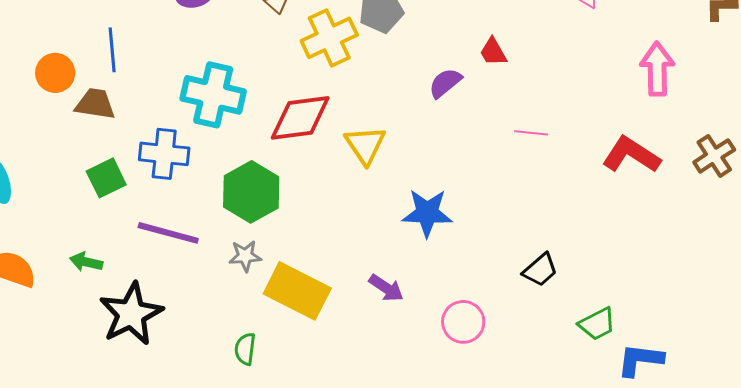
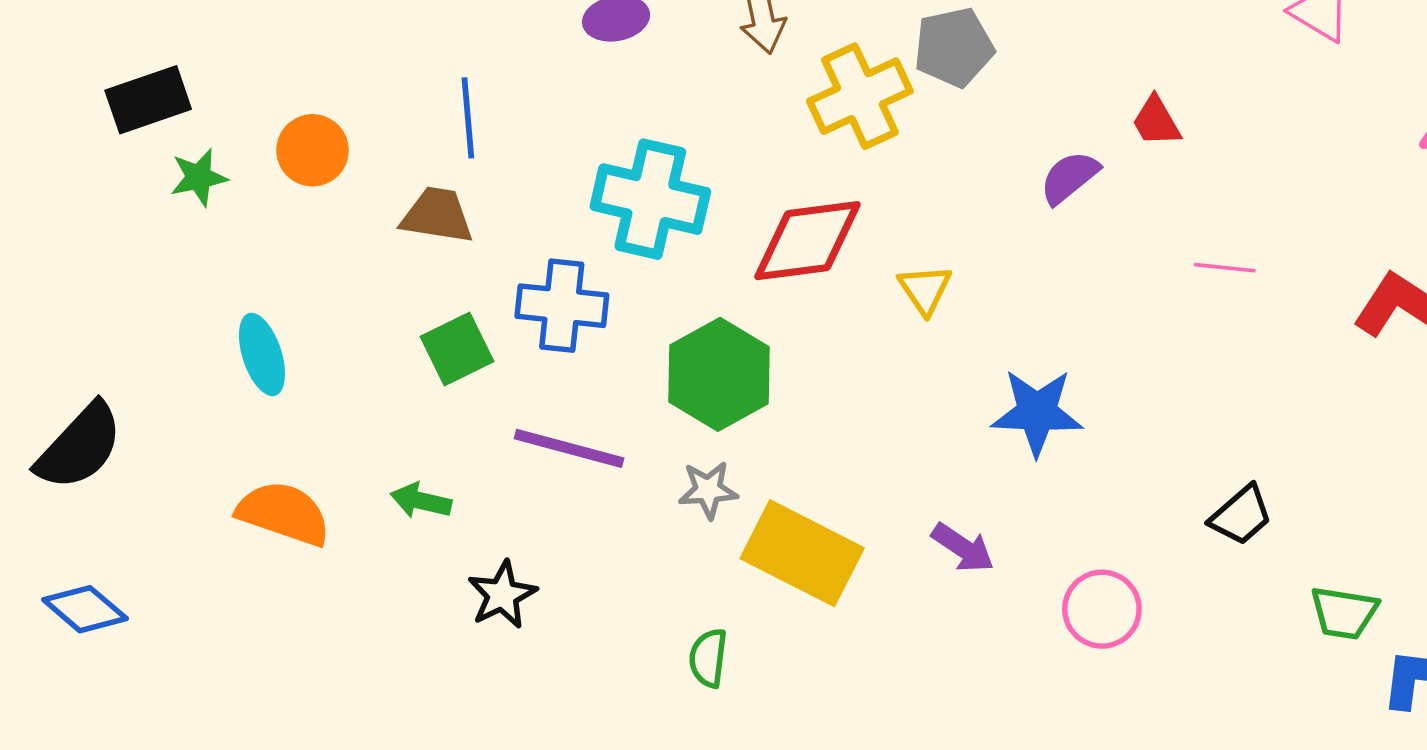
orange circle: (55, 73) -> (313, 150), moved
yellow triangle: (365, 145) -> (925, 289), size x0.7
black star: (131, 314) -> (502, 595), size x0.6
green trapezoid: (597, 324) -> (1344, 613), turned 36

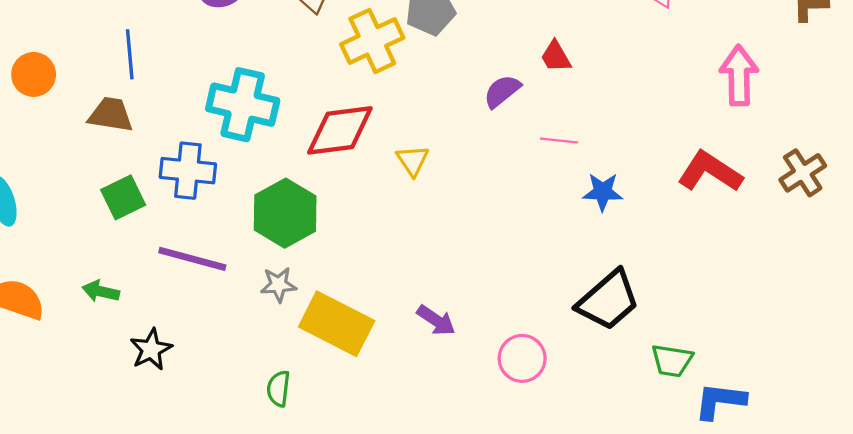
pink line: (1225, 268) -> (559, 140), moved
blue star: (1037, 412) -> (603, 192), moved, size x0.7
black trapezoid: (1241, 515) -> (608, 300), size x1.6

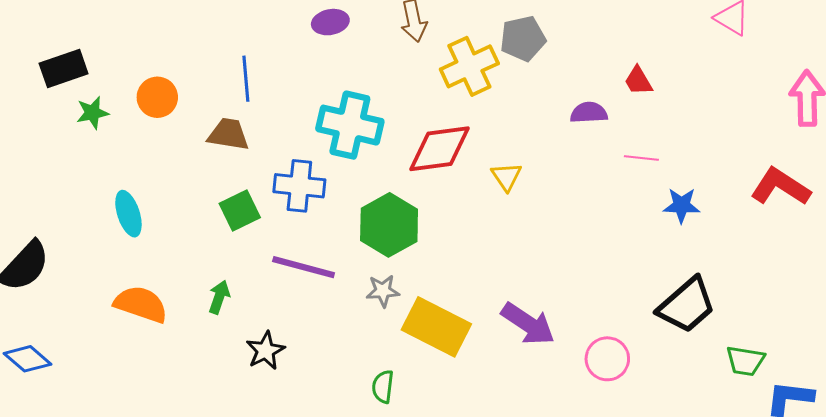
purple semicircle: (502, 91) -> (589, 113), turned 36
green arrow: (101, 291) -> (219, 297), turned 96
purple arrow: (436, 320) -> (528, 324), size x1.5

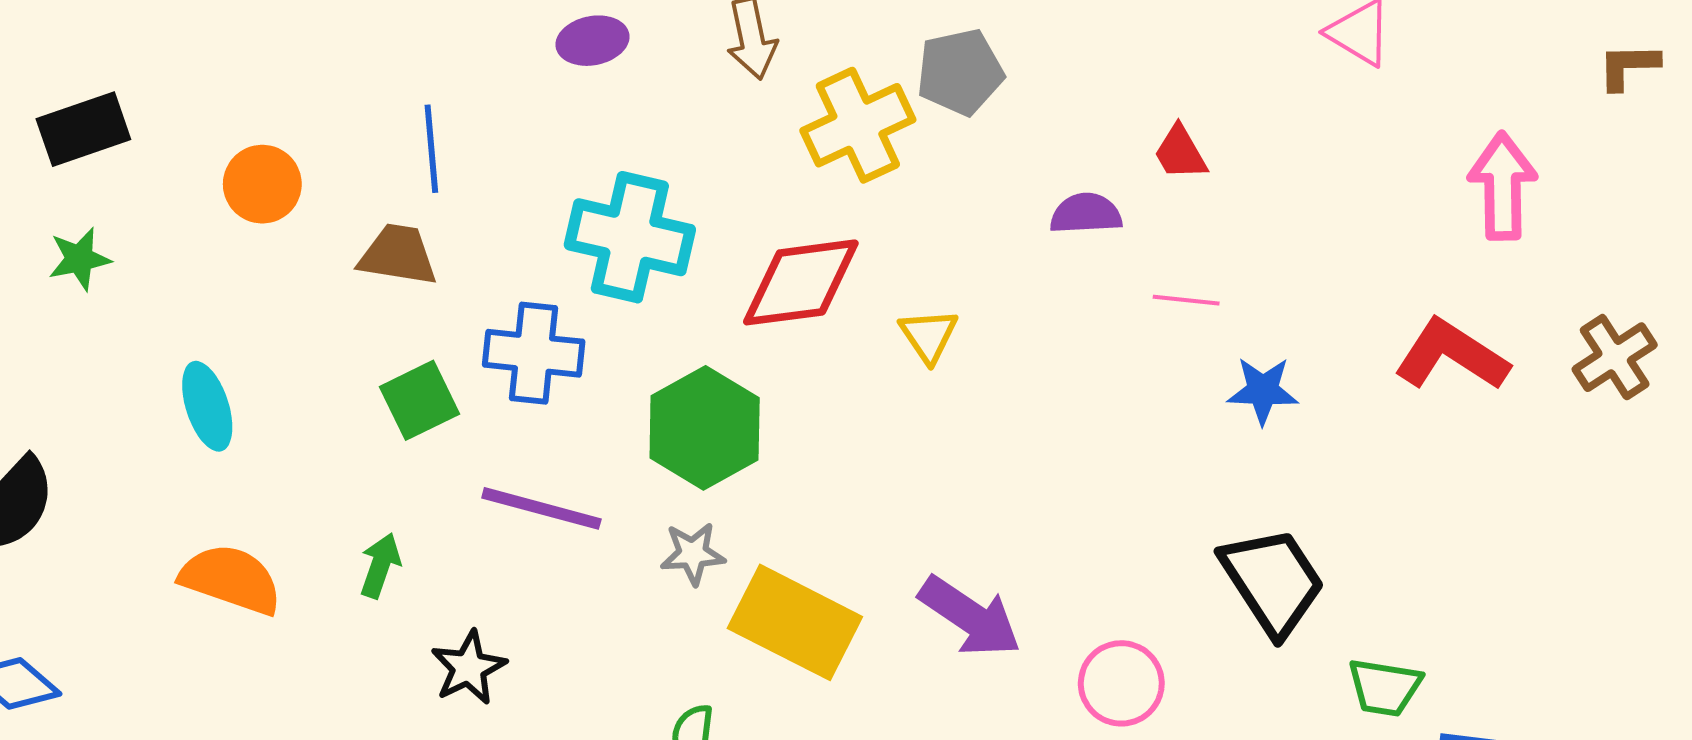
green star: (92, 113) -> (79, 259), moved
black trapezoid: (687, 305) -> (1273, 581), turned -82

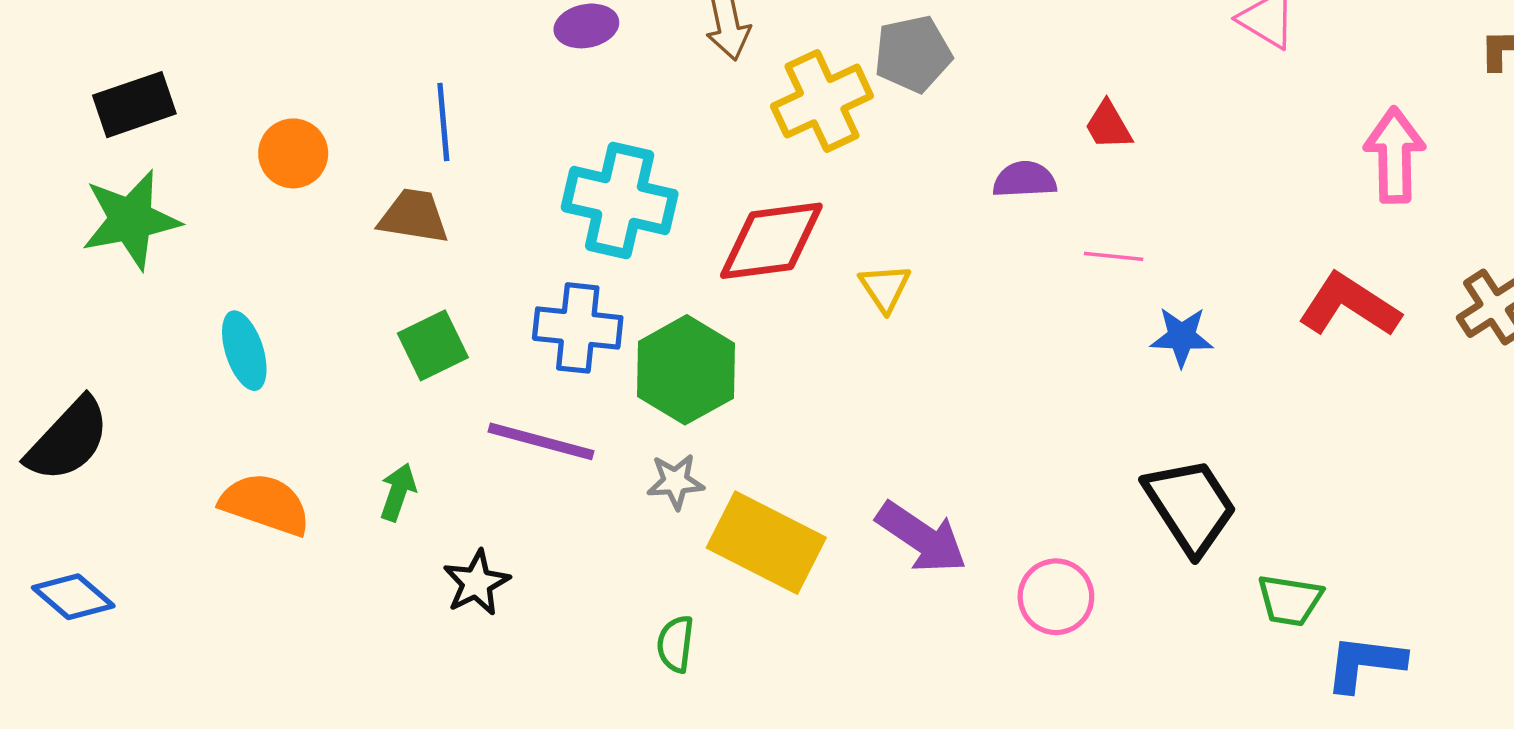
green star: (79, 259) -> (131, 220), size x1.8
blue cross: (534, 353) -> (578, 328), moved

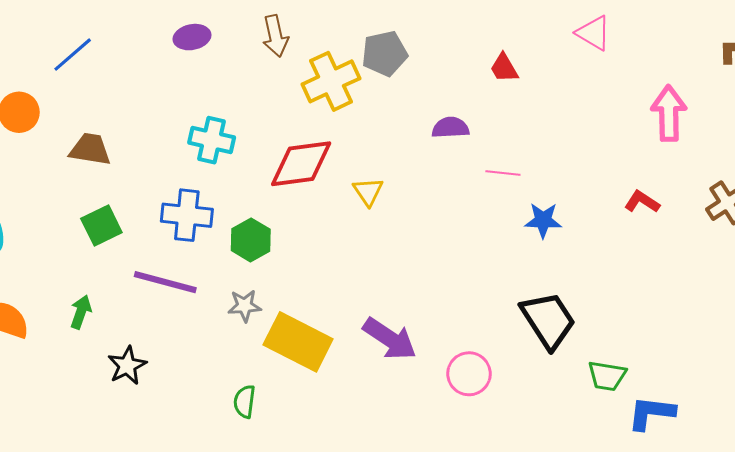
blue line: (443, 122) -> (73, 55), moved, turned 54
red trapezoid: (1108, 125) -> (504, 68), moved
cyan cross: (620, 201) -> (212, 140), size x0.7
red L-shape: (1349, 305) -> (642, 202), size x0.6
green hexagon: (686, 370) -> (251, 240), size x0.7

